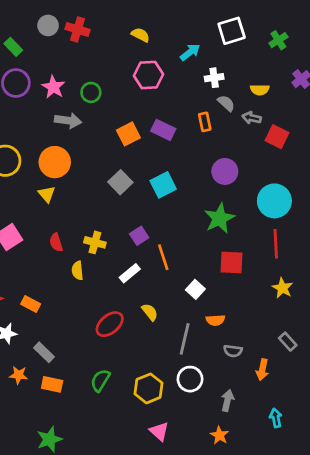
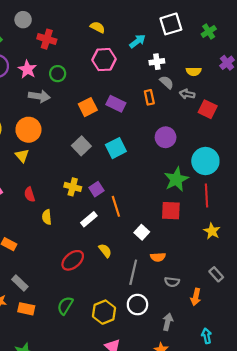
red cross: (78, 29) -> (47, 39), moved
green star: (219, 218) -> (176, 179), moved
yellow cross: (95, 242) -> (73, 187), moved

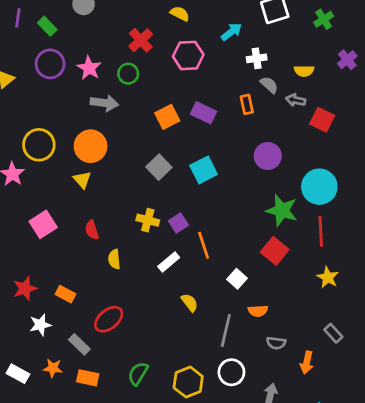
red cross: (47, 39) -> (141, 40), moved, turned 30
green star: (176, 179) -> (282, 210), turned -30
red square: (171, 211) -> (275, 251), turned 36
red ellipse: (73, 260) -> (109, 319), moved

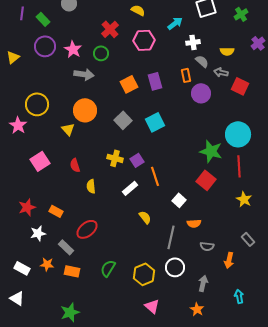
purple rectangle: (204, 113) -> (155, 81), turned 48
orange circle: (91, 146) -> (85, 110), moved
purple circle: (268, 156) -> (201, 93), moved

